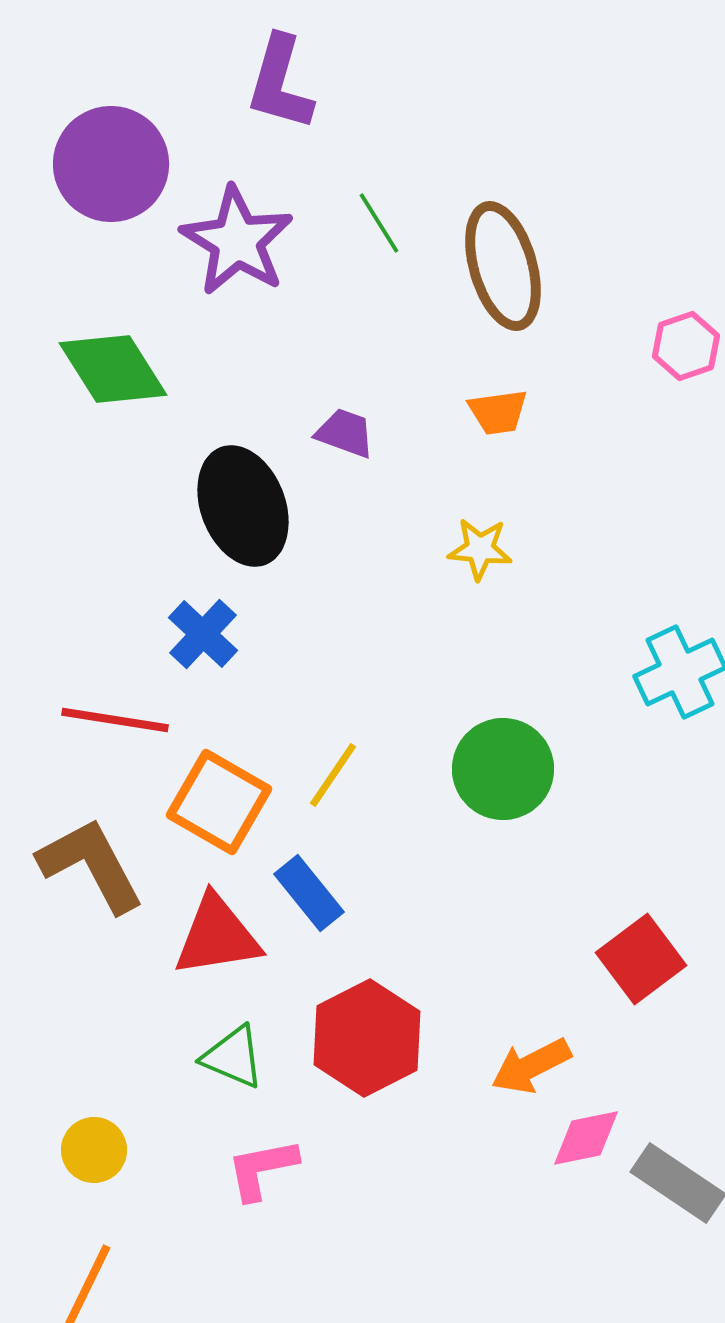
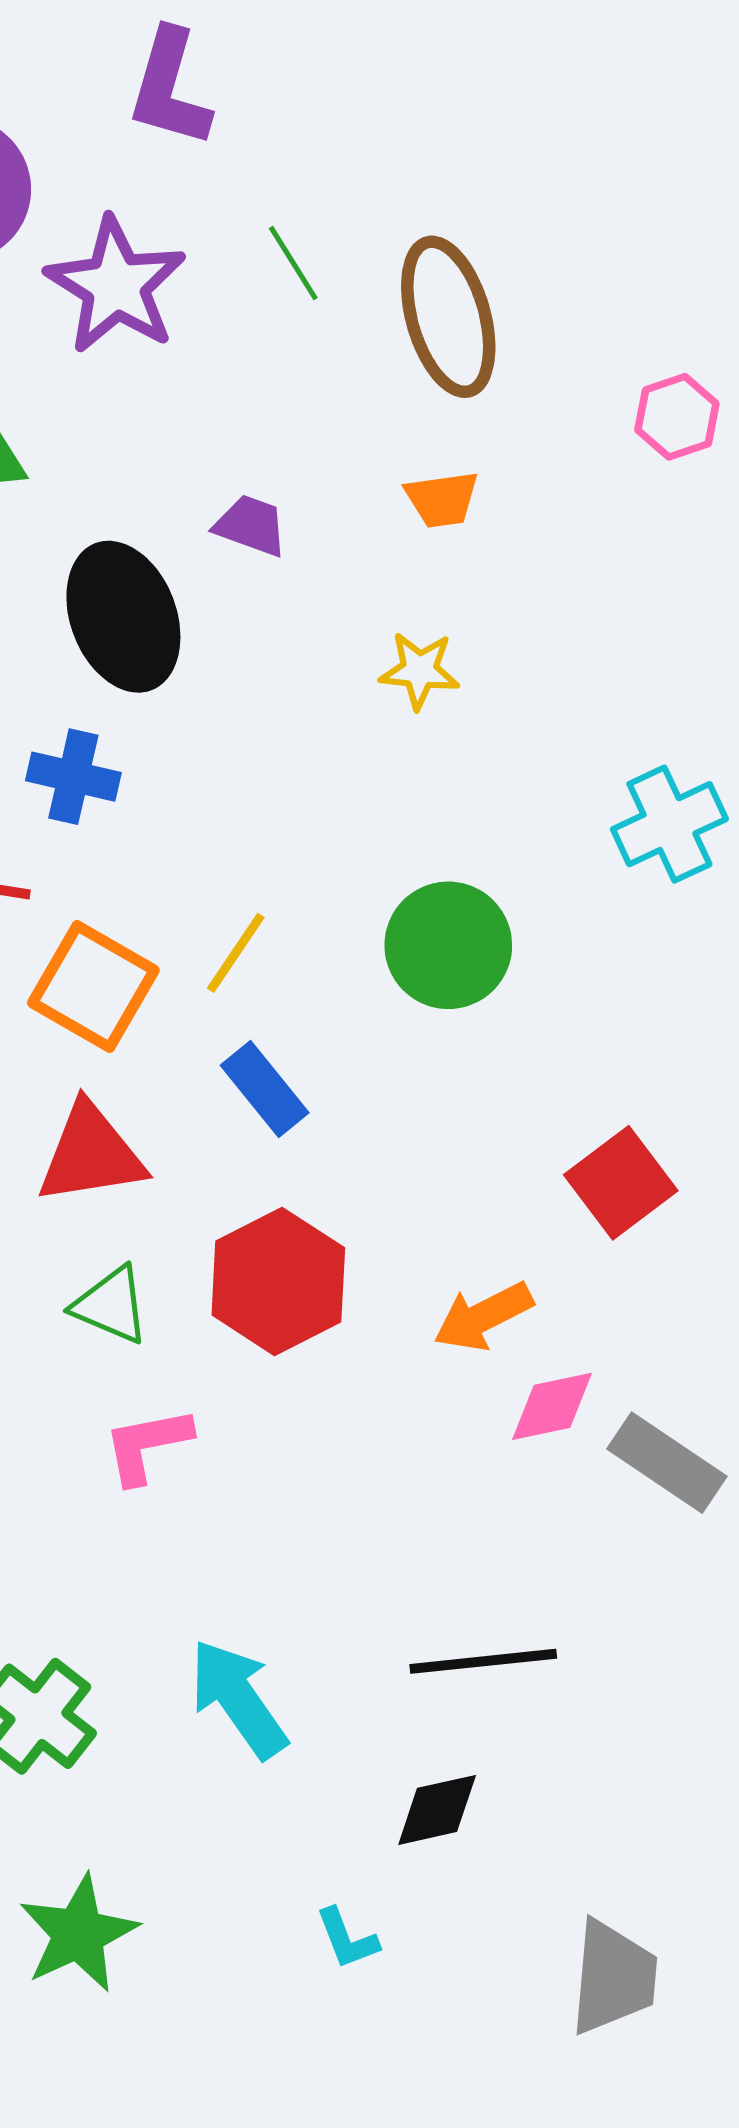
blue cross: (203, 634) -> (73, 777), turned -30
blue rectangle: (309, 893) -> (265, 1089), moved

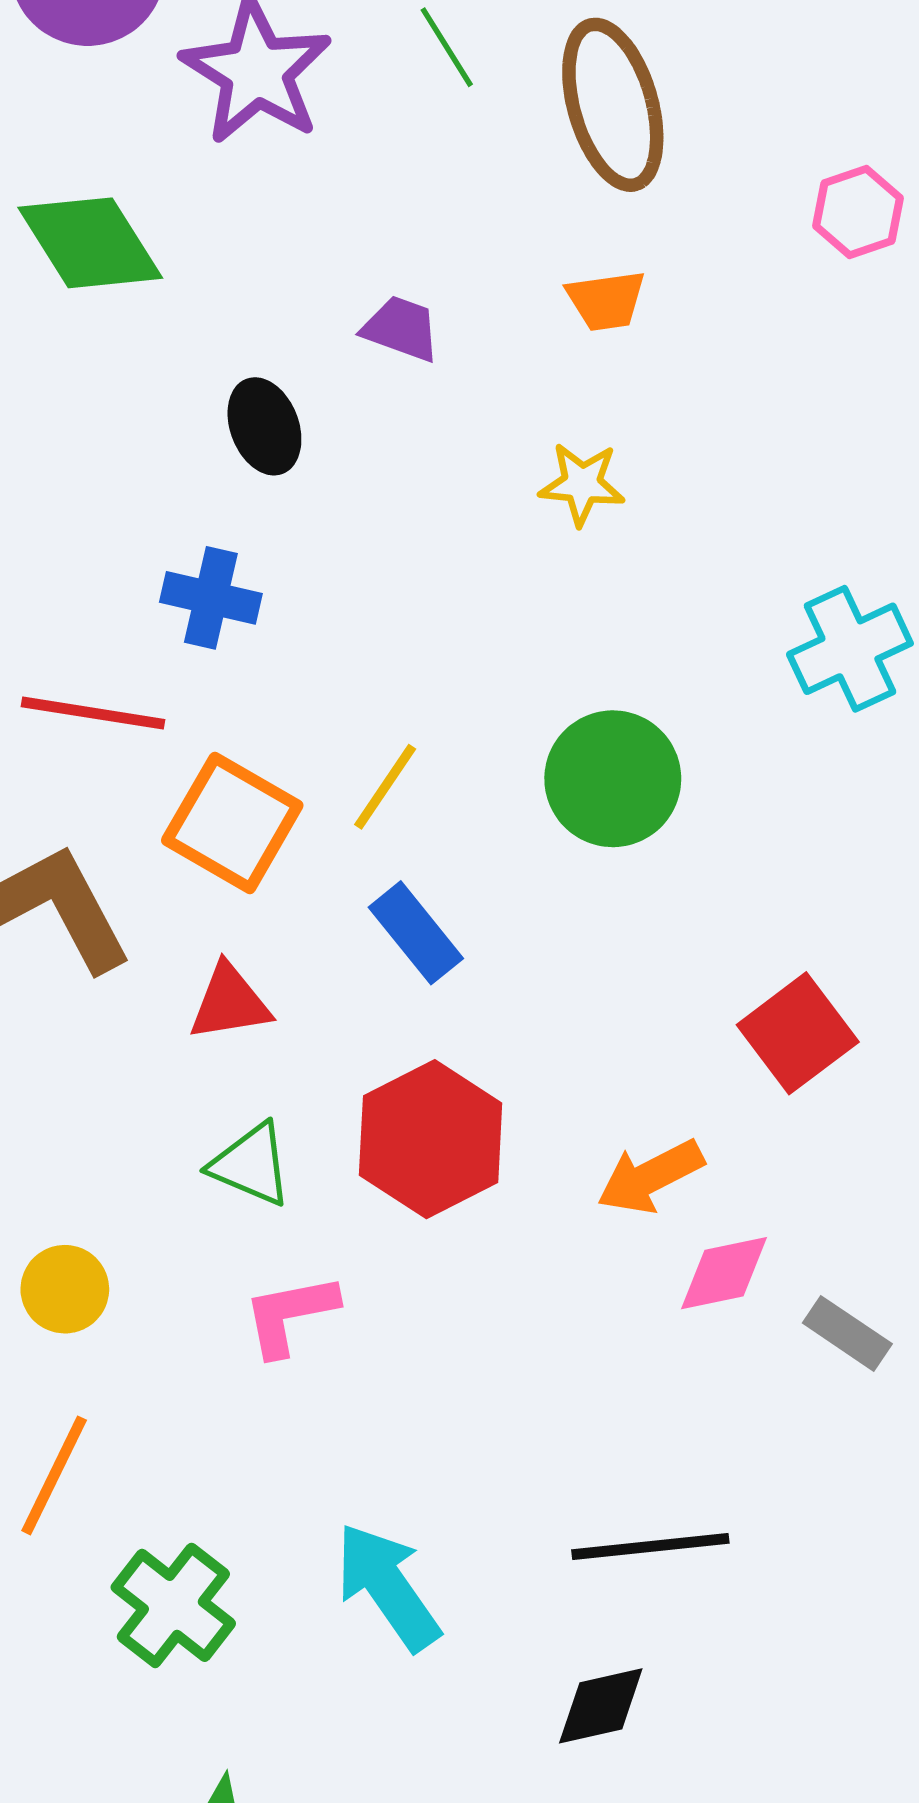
black ellipse: (123, 617) -> (264, 426), size x0.6
red triangle: (91, 1154) -> (230, 1002), size x0.7
gray rectangle: (667, 1463) -> (847, 1333), size x0.7

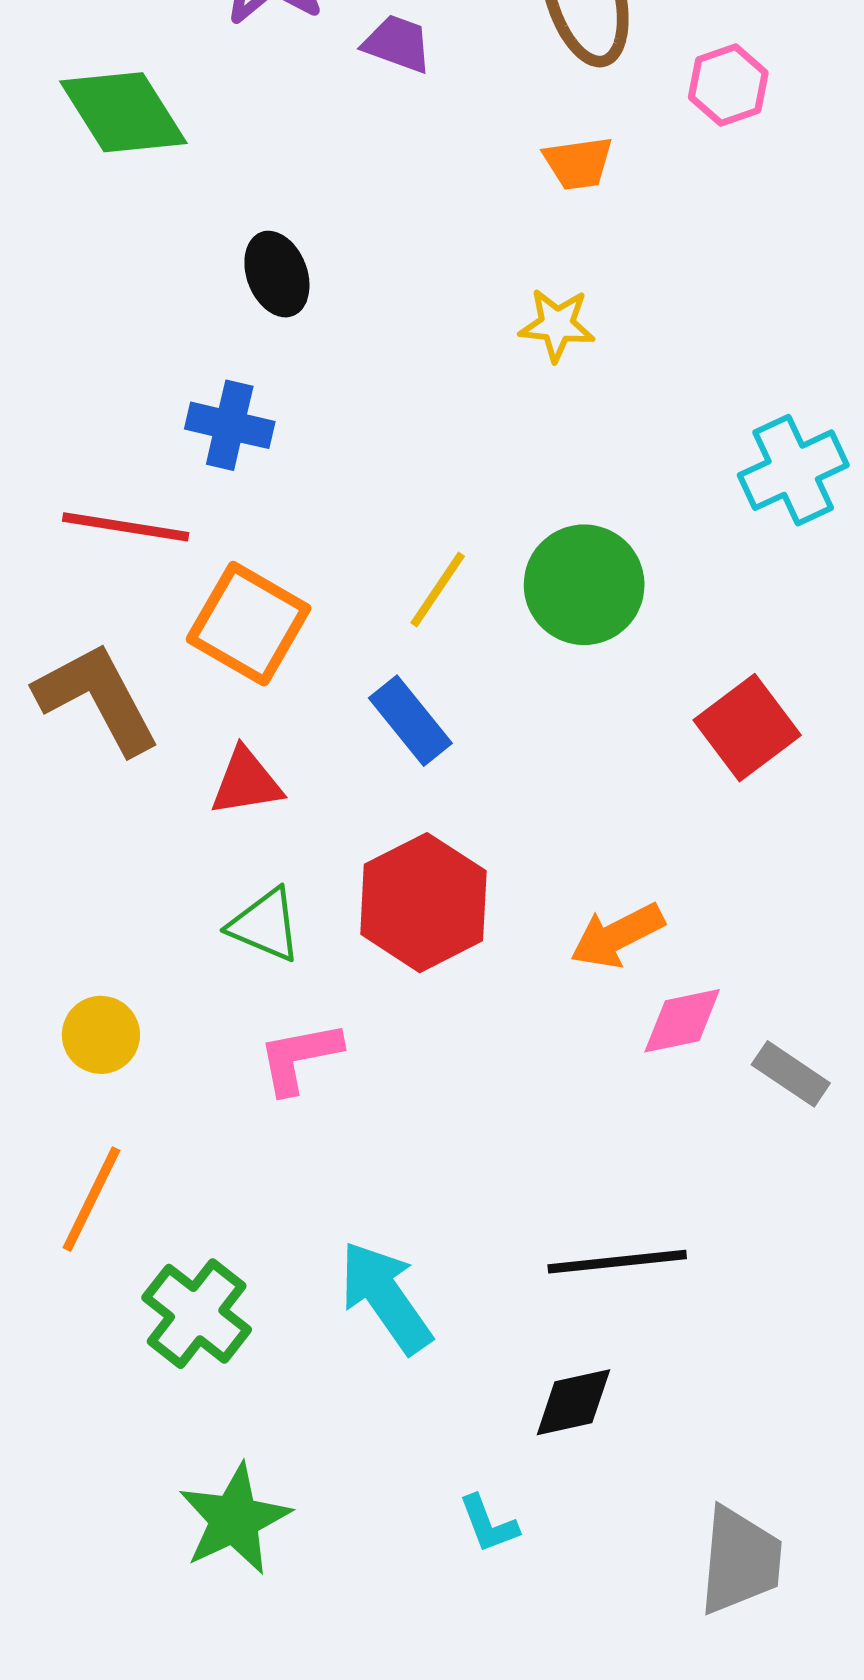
pink hexagon: (858, 212) -> (728, 85), moved
purple trapezoid: (401, 329) -> (397, 44), moved
yellow line: (385, 787) -> (438, 589), moved
red square: (798, 1033) -> (747, 728), moved

